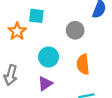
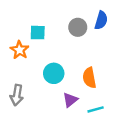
gray circle: (75, 30) -> (78, 27), moved
purple triangle: (45, 84) -> (70, 100), moved

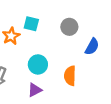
blue semicircle: (101, 20) -> (92, 47), moved
purple triangle: (70, 100) -> (35, 90), moved

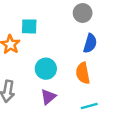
gray circle: (69, 27) -> (83, 13), moved
blue semicircle: (92, 47) -> (90, 43), moved

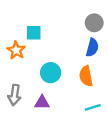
gray circle: (83, 13) -> (94, 23), moved
purple triangle: (48, 97) -> (42, 103), moved, turned 42

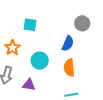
blue semicircle: (92, 48) -> (68, 43), moved
orange star: (16, 50) -> (12, 48), moved

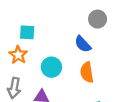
cyan square: (30, 25) -> (27, 32), moved
blue semicircle: (68, 43) -> (83, 44), turned 119

